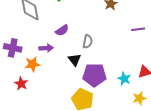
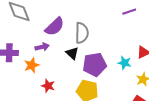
purple semicircle: (62, 30) -> (55, 27), size x1.5
gray semicircle: (88, 42) -> (82, 33), size x1.5
red star: (21, 84) -> (48, 86), moved

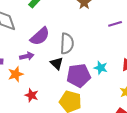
cyan star: (125, 63) -> (101, 68), moved

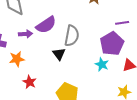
purple arrow: (27, 56) -> (26, 34), moved
purple pentagon: (79, 76) -> (112, 44), moved, turned -30

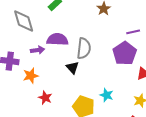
purple semicircle: (46, 25) -> (57, 39), turned -140
cyan star: (102, 64) -> (107, 95), moved

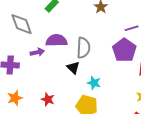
orange star: (31, 76) -> (15, 98), moved
cyan star: (107, 95) -> (94, 83), moved

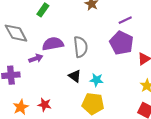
black triangle: (73, 68) -> (75, 76), moved
red star: (48, 99) -> (45, 105), moved

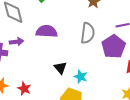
gray semicircle: (81, 47) -> (88, 33), moved
purple arrow: (36, 58) -> (17, 42), moved

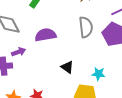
cyan star: (81, 77) -> (98, 74), moved

